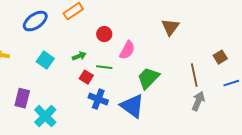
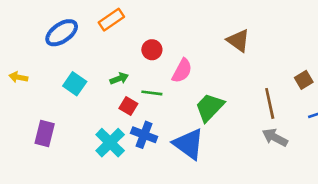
brown triangle: (170, 27) -> (238, 41), turned -30
gray arrow: (198, 101) -> (275, 137), turned -84
cyan cross: (45, 116) -> (110, 143), moved

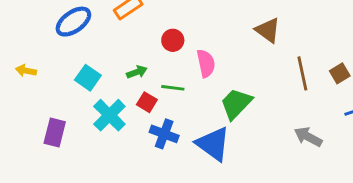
pink semicircle: (182, 71) -> (206, 63), turned -40
brown line: (270, 103) -> (302, 73), moved
cyan cross: (110, 143) -> (109, 115), moved

